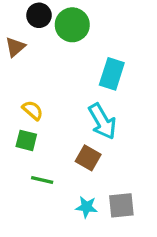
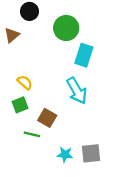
green circle: (72, 25) -> (66, 28), moved
green square: (26, 140) -> (20, 105), turned -35
brown square: (88, 158) -> (47, 118), moved

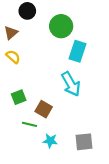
yellow semicircle: (25, 82) -> (13, 57), moved
cyan star: (65, 155) -> (50, 141), moved

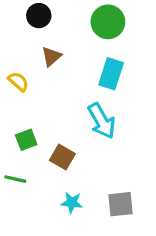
green circle: (61, 26) -> (108, 22), moved
brown triangle: (11, 33) -> (51, 56), moved
green line: (29, 124) -> (15, 179), moved

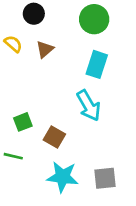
yellow semicircle: (18, 82) -> (13, 44), moved
cyan star: (72, 203) -> (63, 177), size x1.6

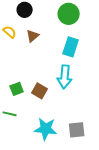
cyan arrow: (89, 106) -> (65, 77), turned 35
brown square: (54, 137) -> (40, 91), moved

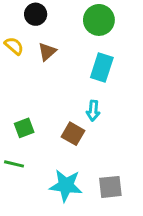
cyan arrow: (65, 77) -> (93, 111), size x0.6
brown square: (40, 91) -> (73, 134), moved

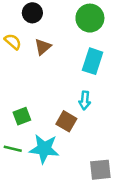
cyan star: (66, 185) -> (44, 149), moved

